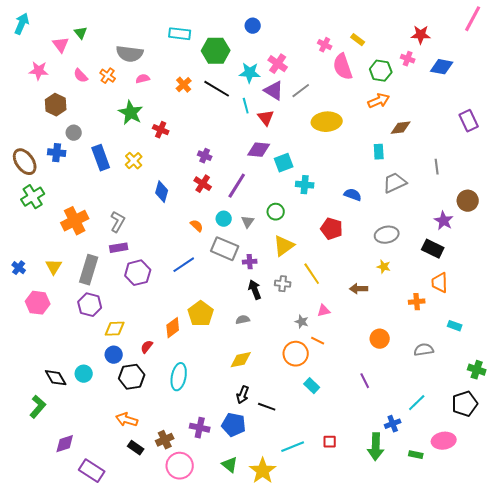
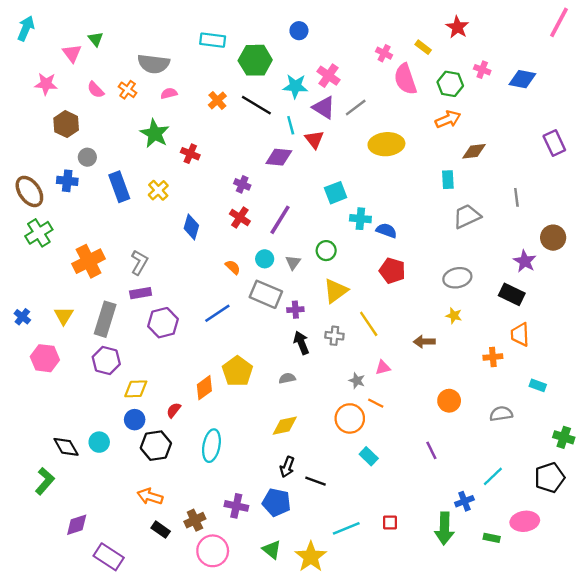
red star: (421, 35) -> (457, 27), moved, turned 30
purple diamond: (259, 150) -> (279, 157), moved
blue semicircle: (353, 195) -> (386, 230), moved

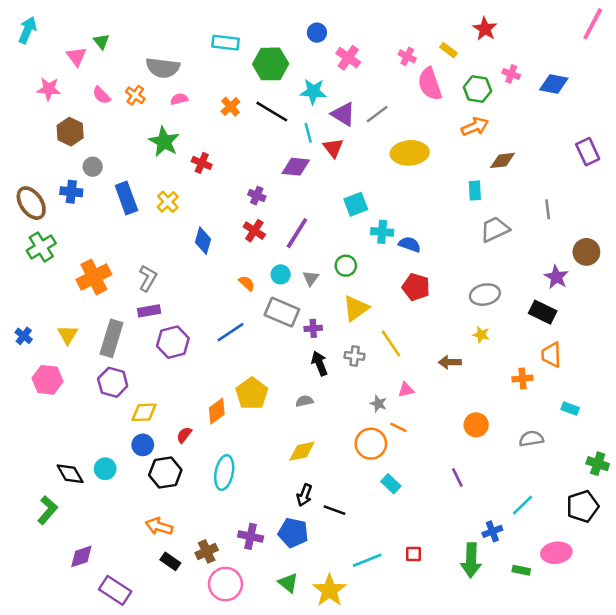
pink cross: (329, 76) -> (348, 58), moved

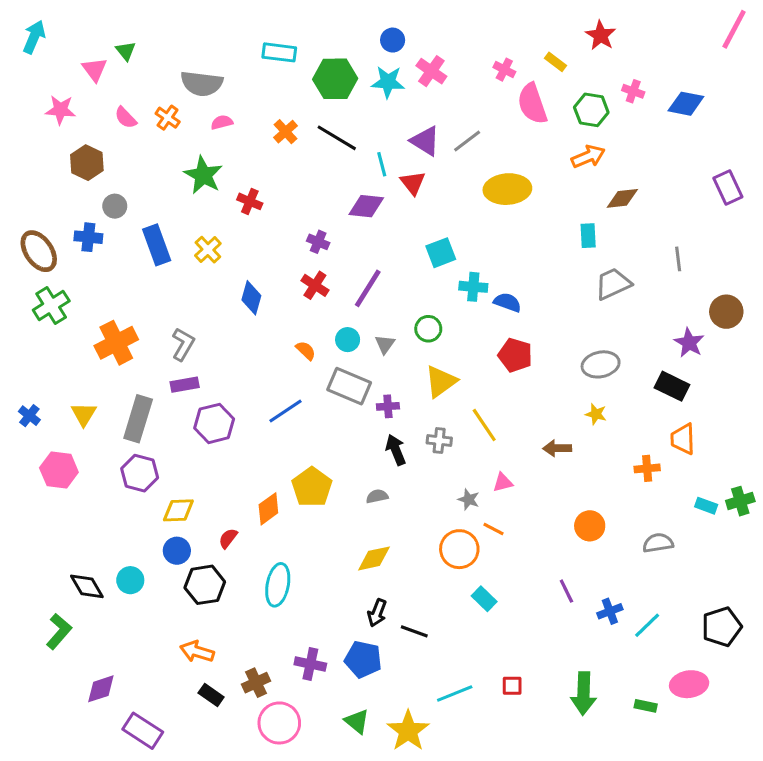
cyan star: (313, 91) -> (388, 82), moved
green cross: (598, 464) -> (740, 501), moved, turned -35
blue cross: (492, 531) -> (610, 611), moved

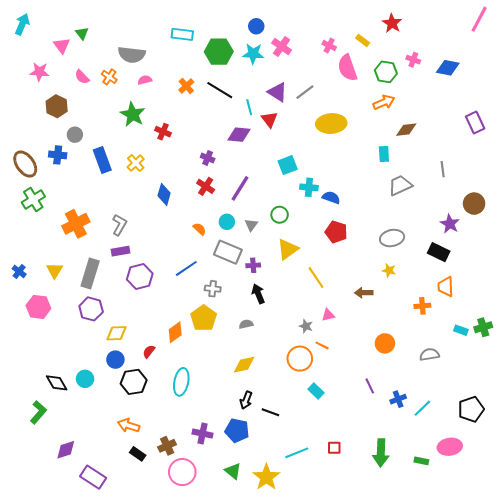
gray cross: (439, 440) -> (213, 289), moved

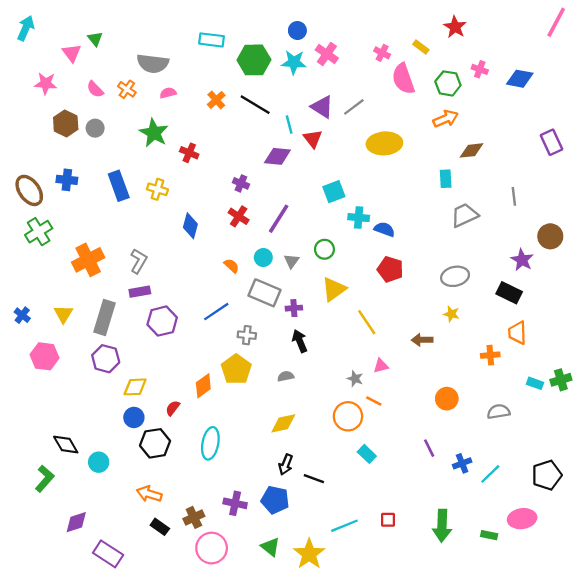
gray circle: (75, 135) -> (95, 128), moved
yellow cross: (136, 163) -> (157, 189), turned -30
cyan circle: (85, 379) -> (99, 462), moved

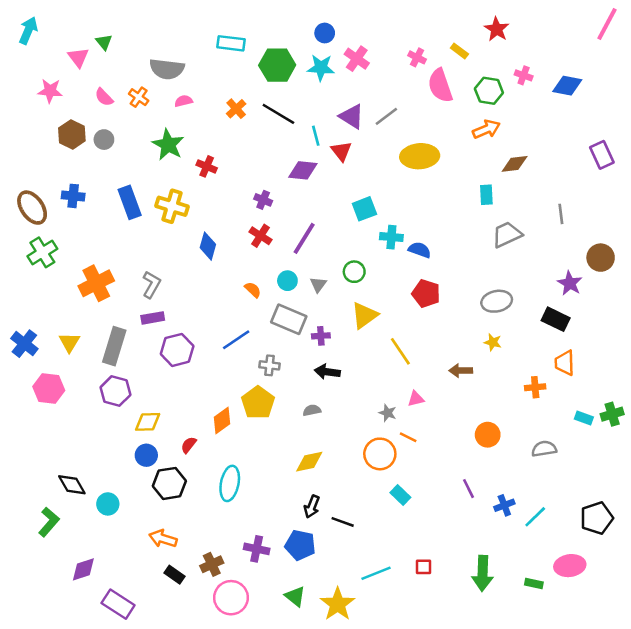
yellow cross: (157, 189) -> (172, 206), size x1.4
blue cross: (22, 315) -> (24, 344), size x1.5
black arrow: (300, 341) -> (327, 372), turned -60

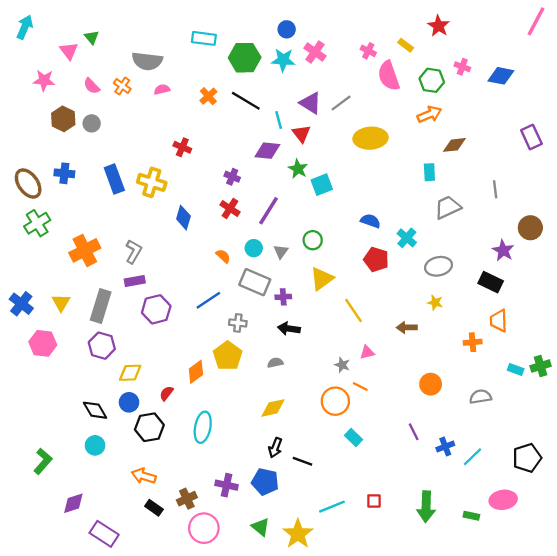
green star: (168, 145) -> (298, 169), moved, size x0.7
cyan cross: (391, 237) -> (407, 238), moved, turned 36
black diamond: (72, 485) -> (95, 410), moved

